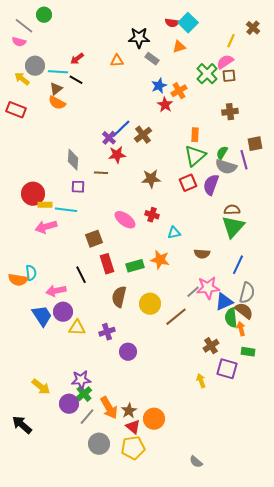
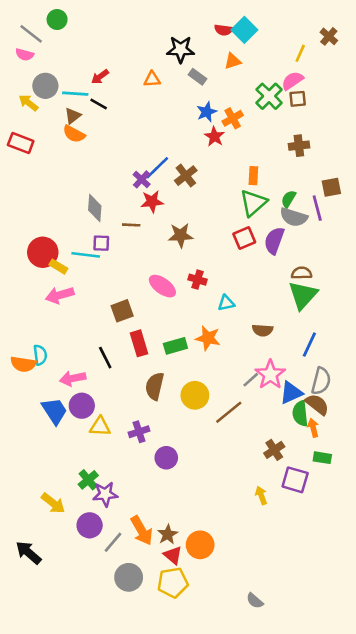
brown star: (151, 179) -> (181, 235), moved
yellow rectangle: (45, 205) -> (58, 267), turned 32
cyan line: (66, 210) -> (86, 255), moved
pink star: (208, 288) -> (270, 374), turned -30
green cross: (84, 394) -> (88, 480), moved

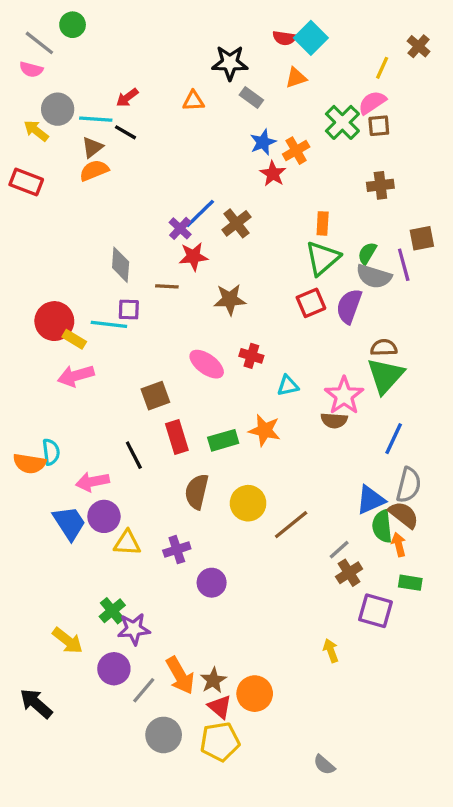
orange semicircle: (74, 134) -> (94, 170), turned 130
pink star: (270, 374) -> (344, 396), moved
gray line: (251, 380) -> (339, 550), moved
yellow arrow: (261, 495) -> (331, 651), moved

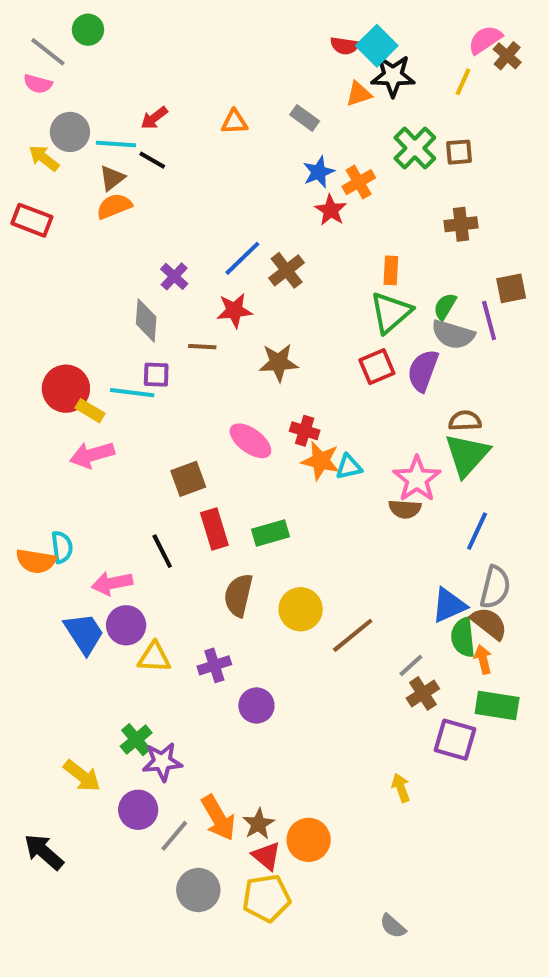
black star: (230, 63) -> (393, 76), moved
pink semicircle: (372, 103) -> (485, 40), moved
purple cross: (180, 228) -> (174, 276), moved
orange star: (265, 430) -> (321, 461), moved
green rectangle: (410, 583) -> (497, 706), size x1.5

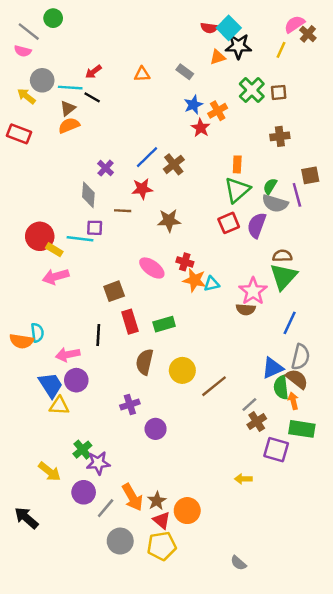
black line: (162, 551) -> (98, 335), turned 30
yellow triangle: (154, 657) -> (59, 406), moved
yellow arrow: (401, 788) -> (243, 479), turned -70

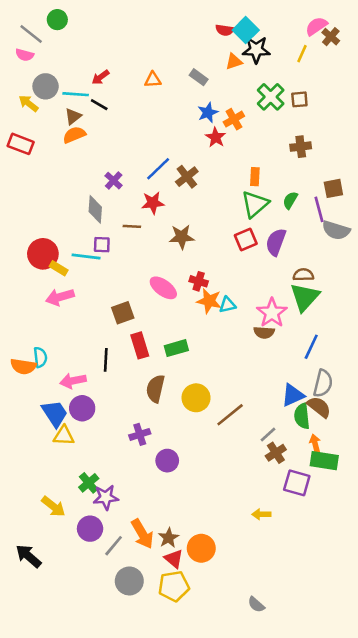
gray semicircle: (275, 203) -> (336, 230), moved
orange arrow: (293, 401) -> (315, 444), moved

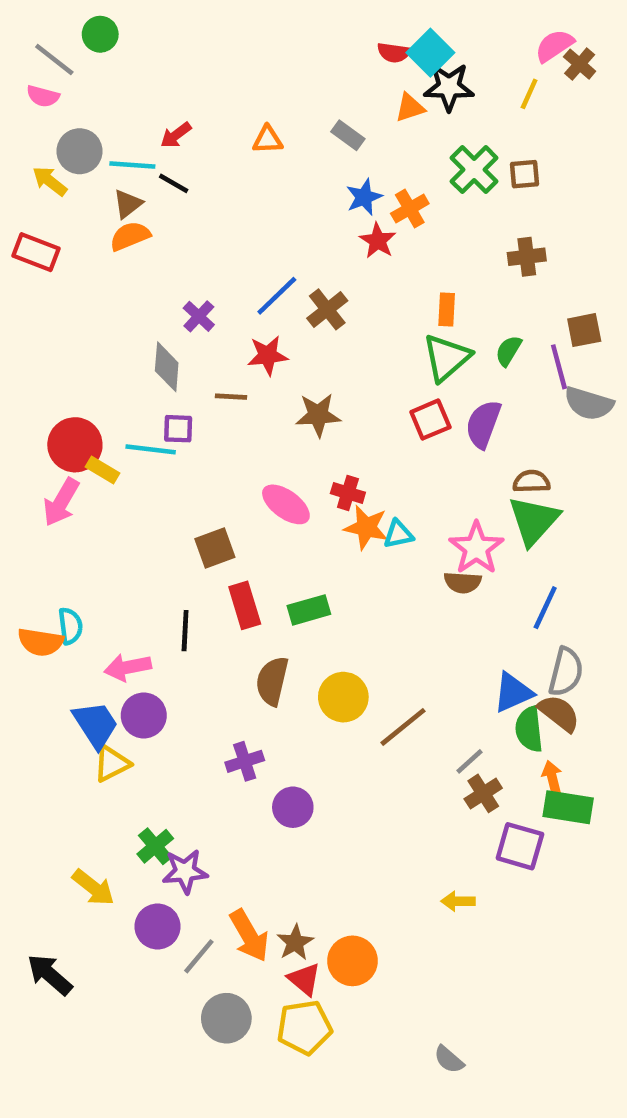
pink arrow: (60, 297) -> (61, 502), moved, turned -44
yellow triangle: (64, 436) -> (112, 764), turned -30

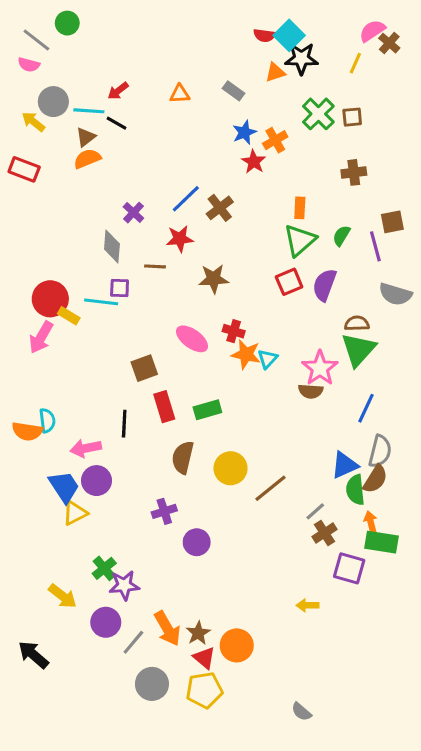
gray semicircle: (589, 404) -> (395, 294), moved
cyan triangle: (398, 534) -> (267, 359), turned -35
brown semicircle: (559, 713) -> (375, 479), turned 84

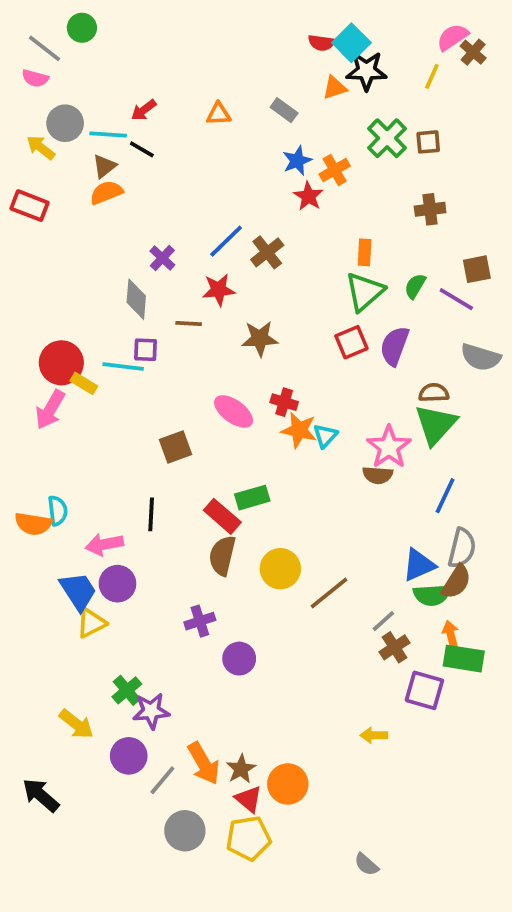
purple line: (375, 246) -> (456, 299), turned -44
red rectangle: (164, 407) -> (222, 516), moved, turned -32
green semicircle: (355, 490) -> (432, 595), turned -88

